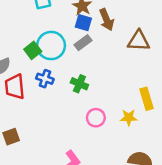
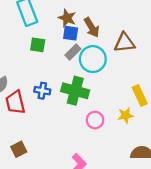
cyan circle: (51, 46) -> (93, 59), moved
green square: (33, 50) -> (38, 45), moved, turned -35
green cross: (79, 84) -> (75, 91), size x1.6

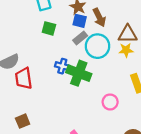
blue cross: (42, 91) -> (62, 66), moved
yellow star: (126, 115) -> (126, 50), moved
pink circle: (95, 120) -> (110, 102), moved

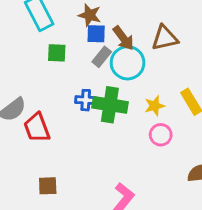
brown arrow: (99, 17) -> (123, 38), moved
yellow star: (126, 50) -> (155, 106), moved
brown square: (23, 121) -> (48, 186), turned 32

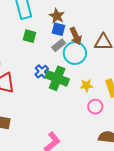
blue cross: (86, 100) -> (42, 72), turned 32
pink circle: (161, 135) -> (95, 107), moved

